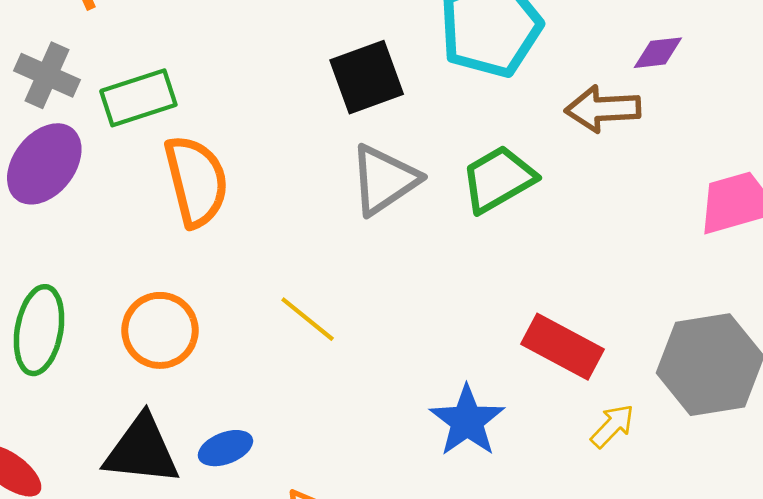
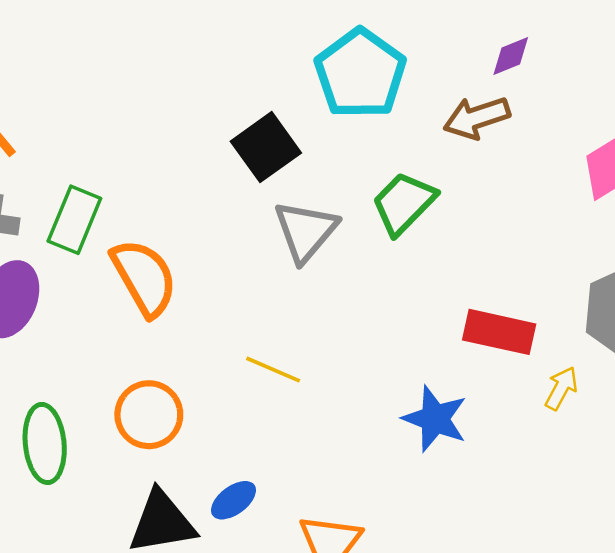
green rectangle: (138, 98) -> (74, 220), turned -34

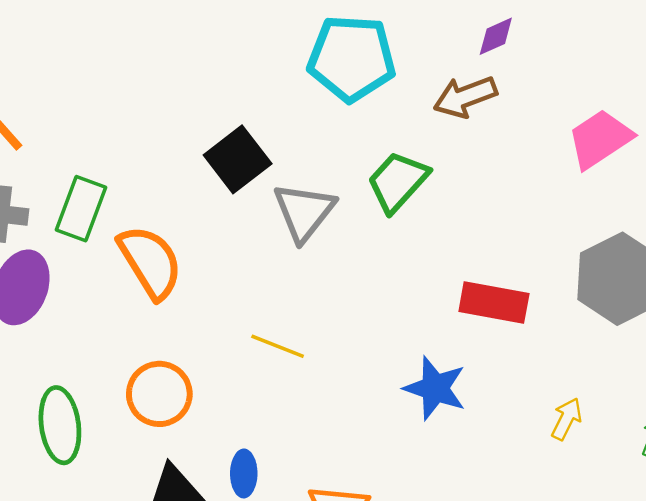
cyan pentagon: (360, 74) -> (352, 58), turned -30
black square: (266, 147) -> (238, 159), moved
yellow arrow: (561, 388) -> (567, 419), moved
blue ellipse: (234, 500) -> (244, 473), turned -51

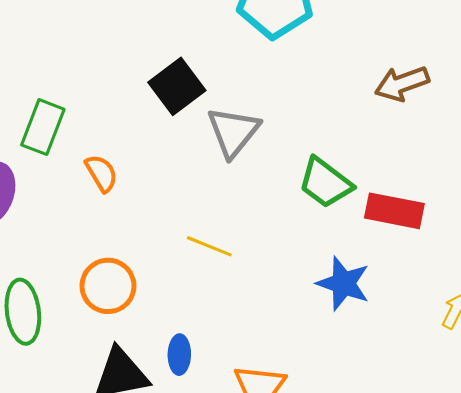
brown arrow: (465, 97) -> (402, 84), moved
green trapezoid: (398, 182) -> (325, 183), moved, turned -96
orange semicircle: (150, 262) -> (101, 173), size x0.6

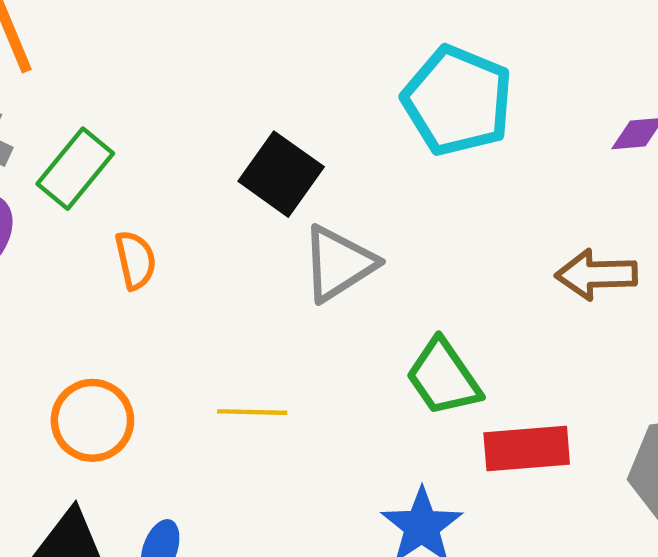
black square: (177, 86) -> (281, 174), turned -36
red rectangle: (394, 211) -> (527, 449), turned -34
yellow line: (209, 246) -> (252, 412), turned -39

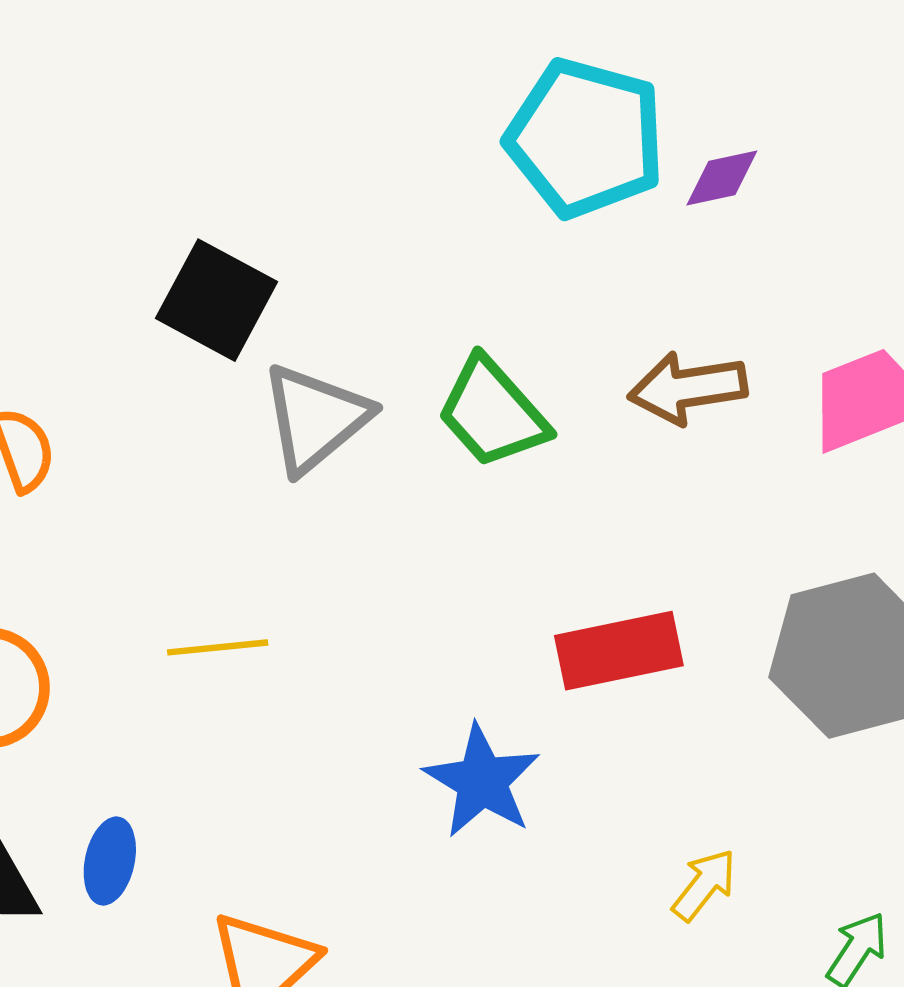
cyan pentagon: (458, 101) -> (585, 138), moved
green trapezoid: (443, 377) -> (492, 413), moved

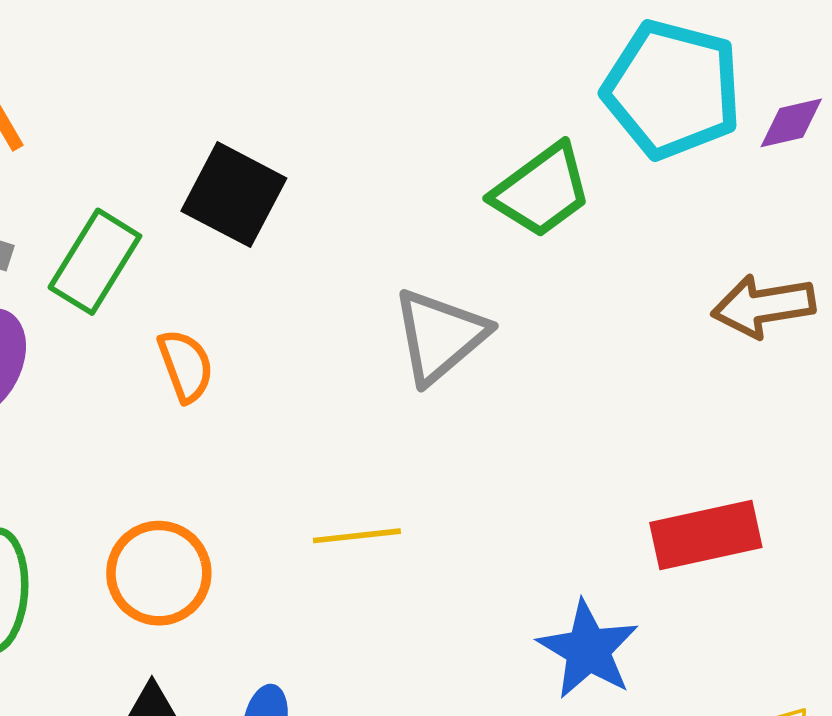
black square: (216, 300) -> (234, 195), moved
green trapezoid: (492, 413) -> (542, 191), moved, turned -84

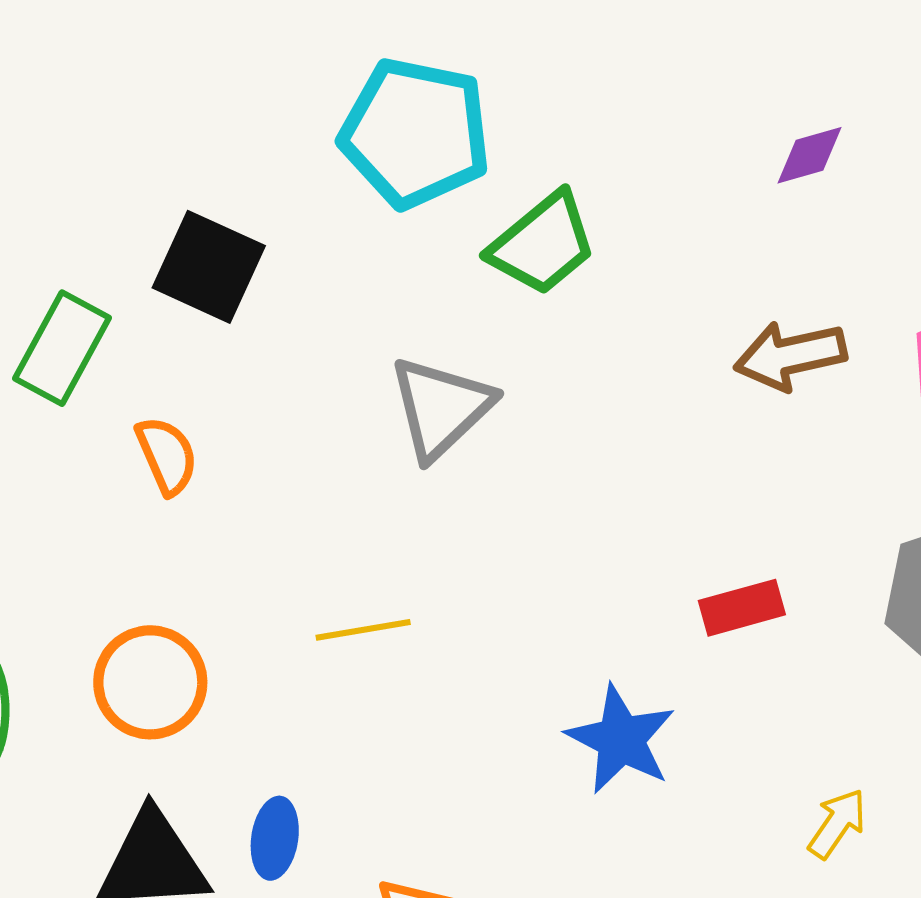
cyan pentagon: (672, 89) -> (415, 133), moved
red rectangle: (706, 535) -> (742, 608), size x0.7

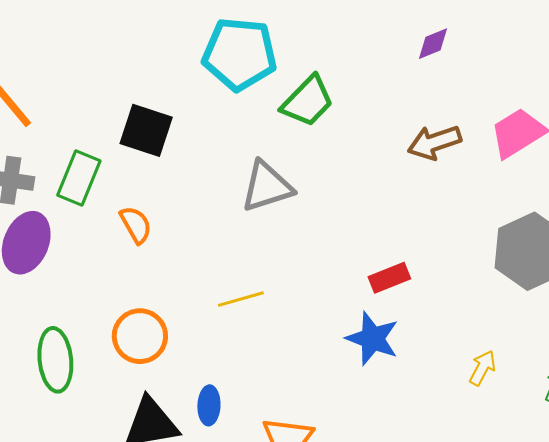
gray triangle: (441, 408) -> (267, 187), turned 32
red rectangle: (742, 608) -> (389, 278), moved

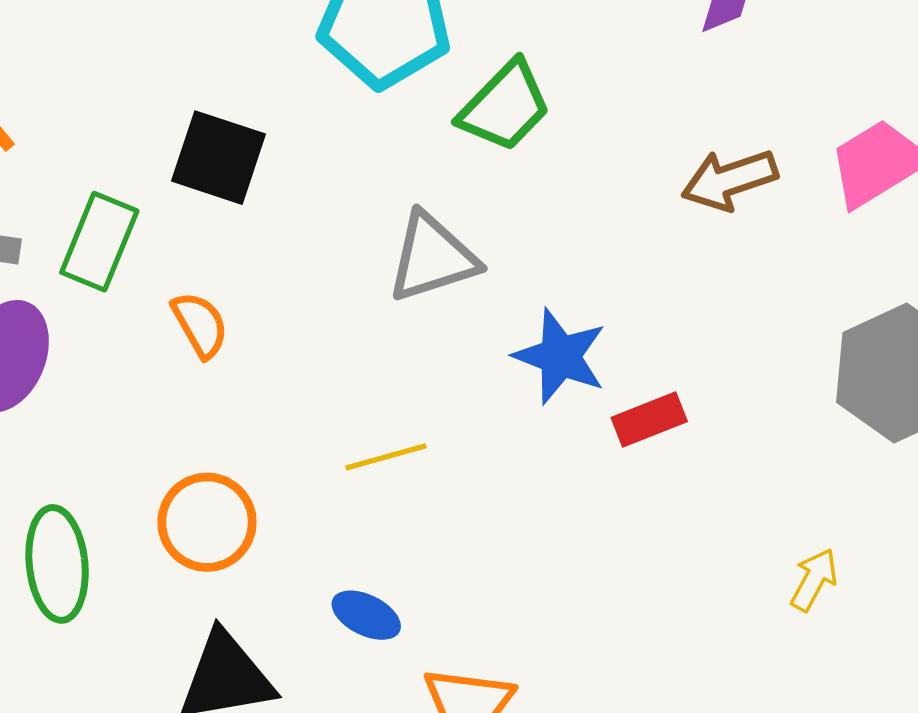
blue star: (372, 339) -> (560, 356), moved
blue ellipse: (209, 405) -> (366, 615), moved, turned -66

